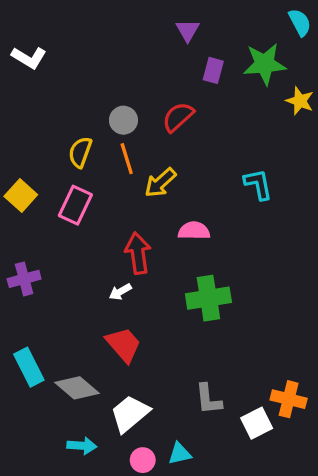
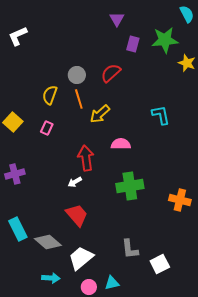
white L-shape: (29, 58) -> (18, 36), turned 125
pink rectangle: (75, 205) -> (47, 128), size x0.6
orange cross: (289, 399) -> (180, 200), moved

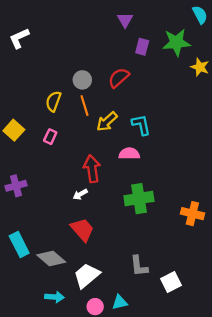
cyan L-shape: (161, 115) -> (141, 125), moved

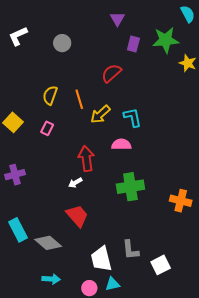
gray circle: (82, 80) -> (62, 43), moved
white trapezoid: (87, 276) -> (101, 259), moved, turned -64

